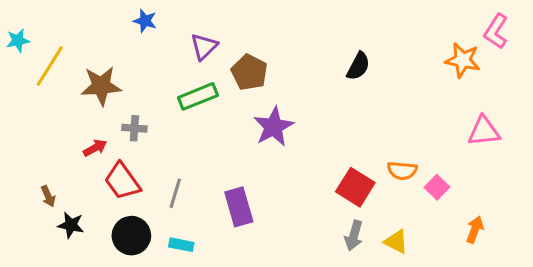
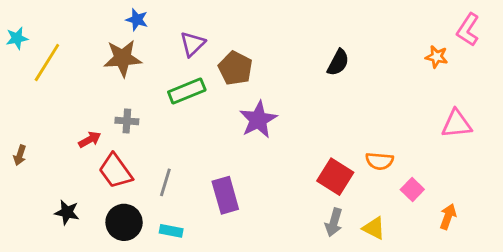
orange star: (463, 60) -> (437, 57), size x0.7
brown star: (101, 86) -> (123, 58), moved
pink square: (437, 187) -> (412, 190), moved
brown arrow: (48, 196) -> (20, 155), moved, turned 42

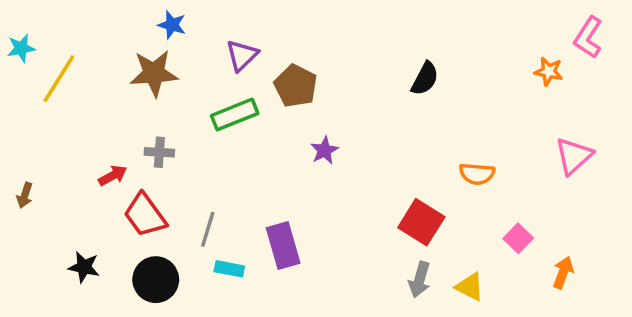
purple star: (258, 120) -> (324, 150), size x0.6
pink triangle: (457, 124) -> (574, 156), turned -36
orange semicircle: (380, 161) -> (477, 174), moved
cyan rectangle: (171, 231) -> (229, 269), moved

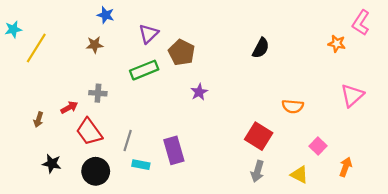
brown star: (154, 73) -> (95, 45), size x0.6
brown arrow: (25, 195) -> (38, 120), moved
yellow triangle: (470, 287) -> (299, 175), moved

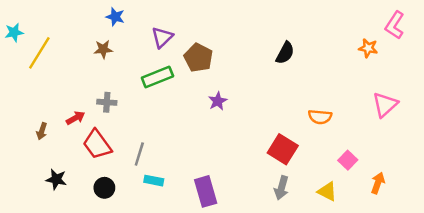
purple rectangle: (174, 150) -> (206, 191), moved
black circle: (96, 171) -> (104, 188), size x0.7

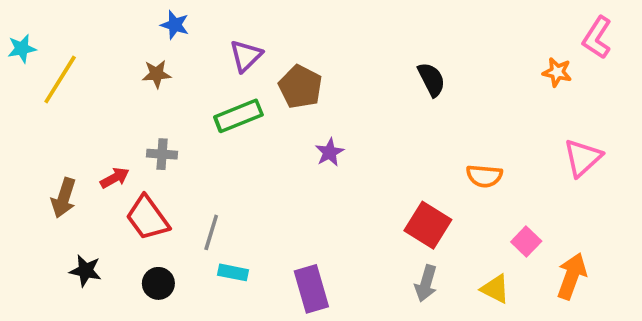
black semicircle: (285, 53) -> (431, 79), turned -55
brown arrow: (42, 131) -> (64, 198), size x1.5
orange arrow: (378, 183) -> (572, 276), size x1.4

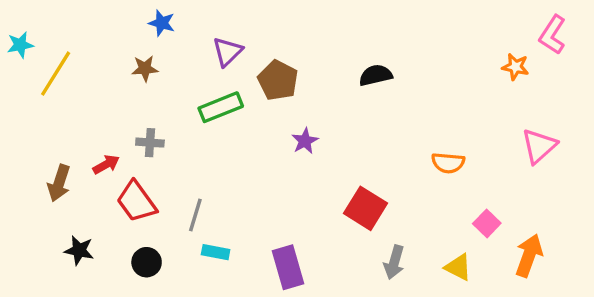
black semicircle: (431, 79) -> (376, 75), moved, turned -76
red square: (428, 225) -> (366, 208), moved

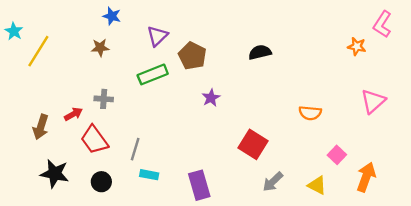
cyan star: (20, 45) -> (14, 31), turned -30
black star: (79, 250) -> (55, 174), size x1.4
gray arrow: (394, 262) -> (273, 182), turned 30

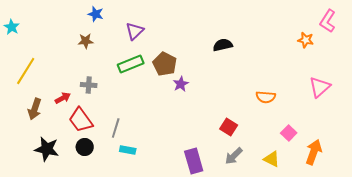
yellow line: (38, 51) -> (26, 71), moved
brown pentagon: (192, 56) -> (165, 64), moved
red square: (253, 144) -> (229, 127), moved, size x0.7
black circle: (101, 182) -> (85, 147), moved
purple rectangle: (199, 185) -> (194, 161), moved

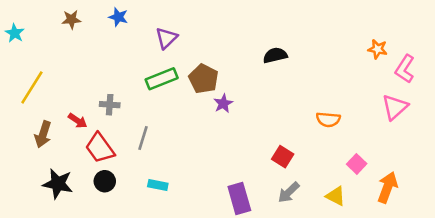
pink L-shape: (328, 21) -> (405, 69), moved
brown star: (86, 41) -> (71, 19), moved
red arrow: (63, 98) -> (78, 121), turned 63
gray line: (116, 128) -> (143, 138), moved

